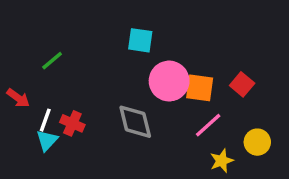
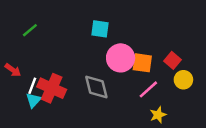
green line: (52, 61) -> (30, 30), moved
red cross: (72, 123) -> (52, 88), size x1.6
yellow circle: (257, 142) -> (183, 80), moved

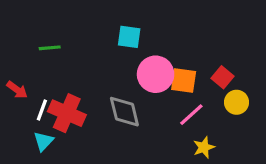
green line: (30, 30) -> (50, 48), moved, turned 35
cyan triangle: (33, 100) -> (43, 141), moved

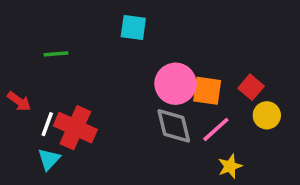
cyan square: (129, 37) -> (133, 28), moved
gray diamond: (124, 112) -> (174, 126), moved

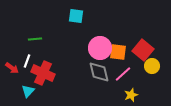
green line: (56, 54) -> (35, 39), moved
red square: (251, 87) -> (143, 50), size x1.5
red arrow: (19, 101) -> (12, 68), moved
white line: (47, 124) -> (27, 61), moved

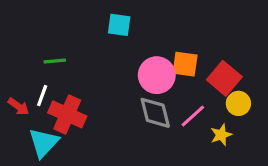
orange square: (118, 52) -> (185, 64), moved
cyan triangle: (28, 91) -> (44, 143), size x1.5
yellow star: (131, 95) -> (221, 135), moved

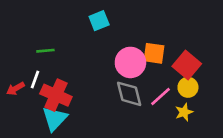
cyan square: (119, 25) -> (99, 21), turned -30
yellow circle: (238, 103) -> (188, 87), moved
red arrow: (19, 107) -> (15, 89), turned 114
cyan triangle: (44, 143) -> (55, 119), moved

